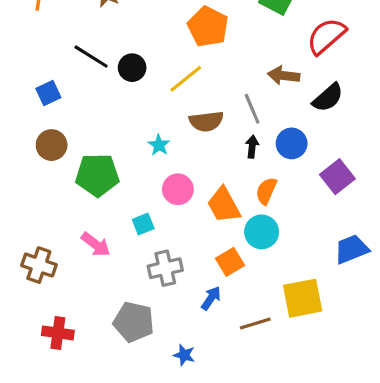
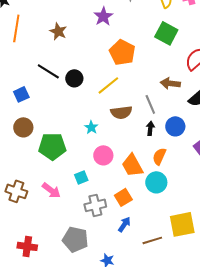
orange square: (230, 262) -> (123, 197), moved
brown cross: (39, 265) -> (16, 191), moved

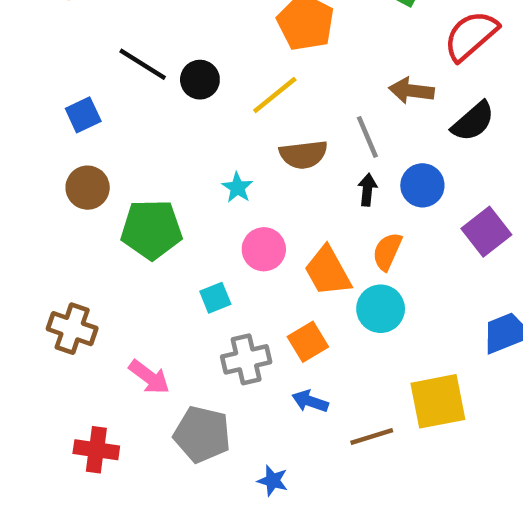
pink arrow: (51, 190) -> (149, 377), moved
blue arrow: (124, 224) -> (310, 401), turned -105

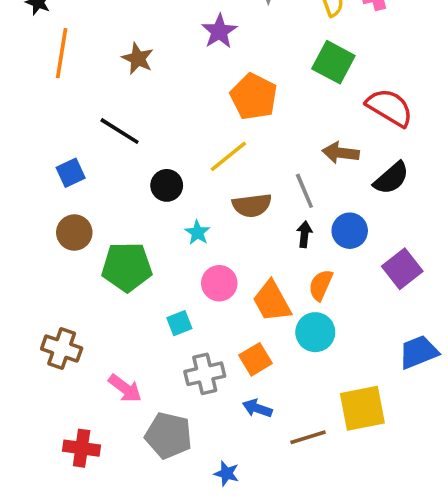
red semicircle: (471, 36) -> (390, 107), turned 72
black circle: (200, 80) -> (167, 185), moved

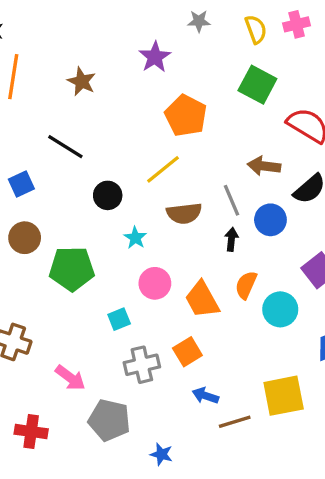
blue circle: (350, 231) -> (270, 220), moved
cyan circle: (315, 332) -> (280, 309), moved
blue arrow: (257, 408) -> (205, 396), moved

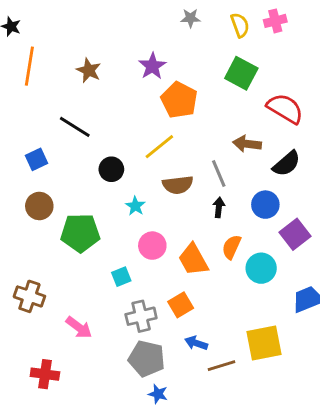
purple star: (155, 57) -> (152, 66), moved
blue circle: (270, 220) -> (265, 205), moved
gray pentagon: (109, 420) -> (147, 359), moved

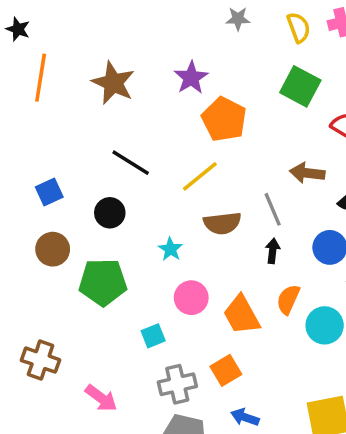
brown star: (89, 70) -> (113, 83), size x1.4
black line: (75, 127) -> (131, 163), moved
black circle: (111, 169) -> (110, 213), moved

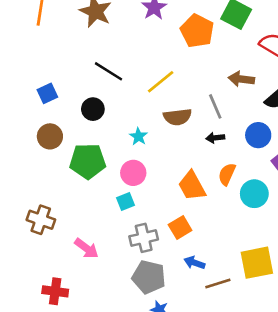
orange pentagon: (224, 119) -> (197, 31), moved
black arrow: (273, 251) -> (215, 138), turned -102
pink circle: (191, 298) -> (133, 173), moved

